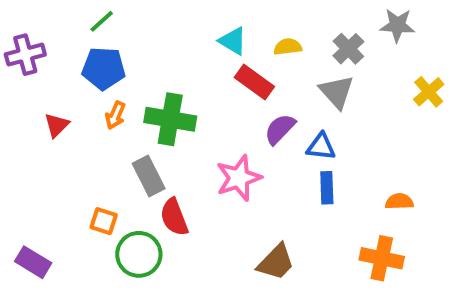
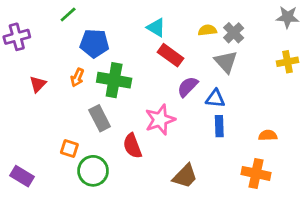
gray star: (397, 25) -> (288, 17), moved
yellow semicircle: (288, 47) -> (207, 30), moved
blue pentagon: (104, 68) -> (94, 43), moved
yellow cross: (429, 92) -> (288, 62), turned 30
red semicircle: (174, 217) -> (132, 146), moved

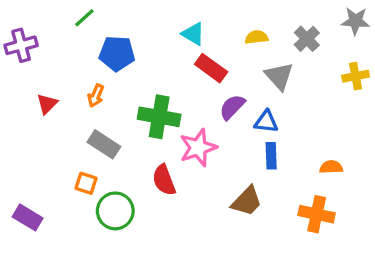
gray cross: (234, 33) -> (307, 39), moved
green cross: (114, 80) -> (159, 117), moved
gray rectangle: (100, 118) -> (104, 144), moved, turned -30
brown trapezoid: (185, 176) -> (247, 201), moved

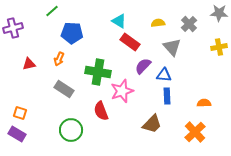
red triangle: (47, 104) -> (29, 64), turned 32
orange square: (86, 183) -> (20, 113), moved
orange cross: (317, 214) -> (195, 132), turned 35

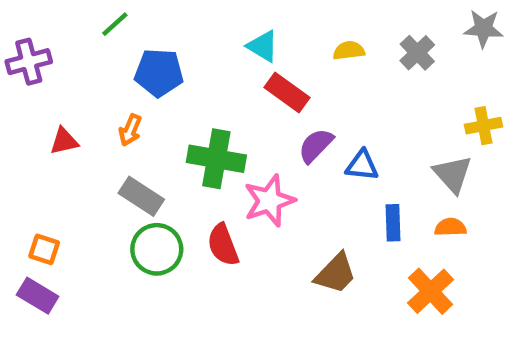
gray triangle: (172, 47) -> (453, 174), moved
yellow cross: (219, 47) -> (484, 126), moved
blue rectangle: (167, 96) -> (393, 223), moved
green circle: (71, 130) -> (157, 249), moved

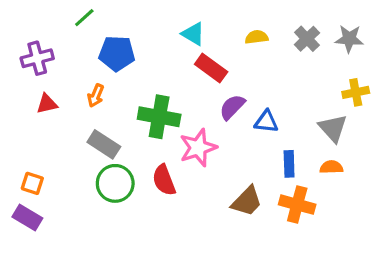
gray star: (484, 28) -> (349, 39), moved
purple cross: (29, 62) -> (37, 58), moved
orange cross: (431, 291) -> (297, 205), moved, turned -32

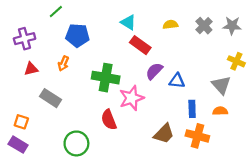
yellow cross: (356, 92) -> (236, 61), turned 35
gray rectangle: (104, 144) -> (50, 98), moved
green circle: (115, 183) -> (76, 143), moved

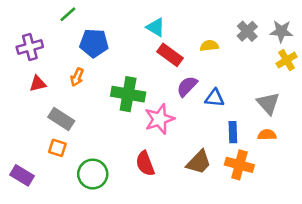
yellow semicircle: (170, 25) -> (209, 46), moved
yellow cross: (236, 61) -> (287, 60), moved, turned 35
red semicircle: (109, 120) -> (145, 164), moved
orange square: (21, 122) -> (57, 148), moved

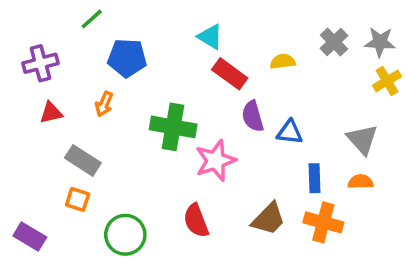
purple semicircle: (187, 86) -> (253, 116), turned -60

